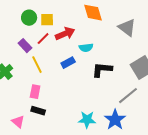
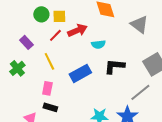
purple rectangle: (25, 46) -> (26, 42), moved
blue rectangle: (68, 63) -> (80, 73), moved, size x1.5

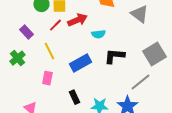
black rectangle: (50, 107) -> (74, 97), moved, turned 48

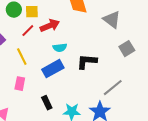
cyan semicircle: (98, 34) -> (60, 48), moved
gray square: (154, 54) -> (127, 49), moved, size x0.7

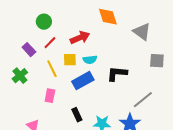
yellow square: (32, 12) -> (70, 60), moved
red line: (28, 31) -> (50, 43), moved
gray square: (127, 49) -> (157, 61), turned 35

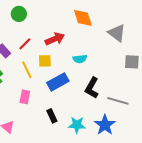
green circle: (44, 22) -> (19, 14), moved
cyan semicircle: (90, 60) -> (80, 59), moved
black L-shape: (117, 74) -> (92, 88), moved, turned -65
gray line: (143, 100) -> (118, 101), turned 55

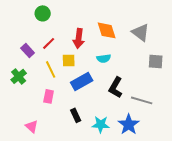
orange diamond: (83, 18) -> (107, 30), moved
red arrow: (55, 39) -> (79, 38), turned 120

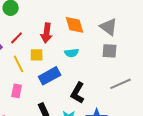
gray square: (156, 61) -> (110, 51), moved
black L-shape: (116, 87) -> (78, 93), moved
gray line: (142, 100) -> (121, 84), moved, turned -40

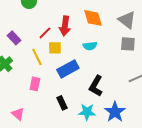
red line: (17, 38) -> (45, 33), moved

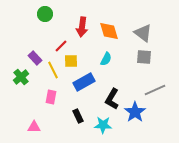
red arrow: (65, 26) -> (82, 27), moved
purple rectangle: (14, 38) -> (35, 58), moved
cyan semicircle: (90, 46) -> (106, 59), turned -56
blue star: (115, 112) -> (135, 112), moved
pink triangle: (18, 114) -> (34, 127), turned -40

